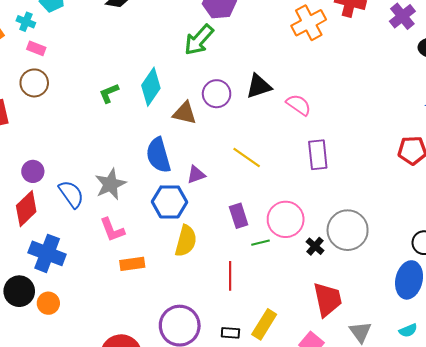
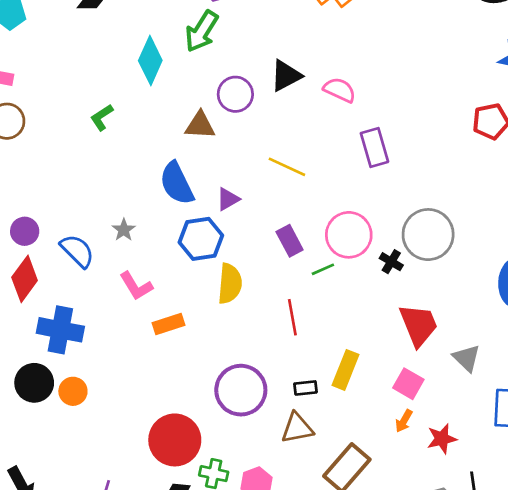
cyan diamond: (151, 87) -> (150, 60), moved
gray star: (110, 184) -> (124, 230), size x0.6

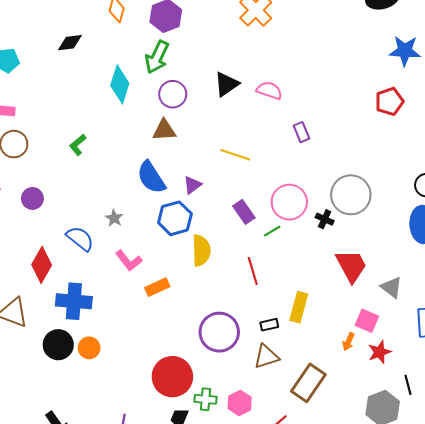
purple circle: (235, 94) -> (173, 94), moved
green L-shape: (102, 117) -> (78, 145), moved
purple rectangle: (374, 148) -> (301, 132), size x0.7
purple circle: (25, 231) -> (32, 198), moved
pink square: (408, 384) -> (367, 321), moved

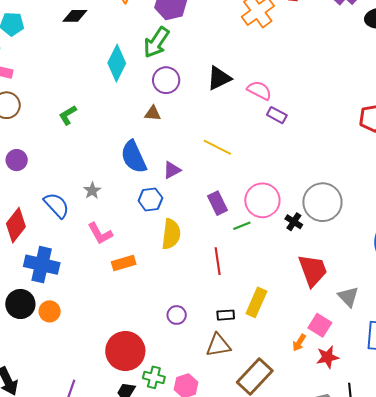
brown triangle: (164, 130) -> (153, 113), size x0.7
purple rectangle: (301, 132) -> (277, 115), moved, turned -48
blue hexagon: (175, 218) -> (150, 199), size x0.7
purple circle: (219, 332) -> (177, 315), size x0.5

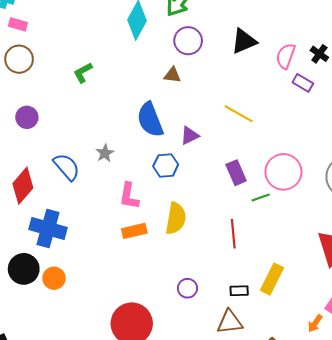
pink semicircle: (259, 90) -> (286, 56), turned -100
black cross: (294, 222) -> (319, 54), moved
pink L-shape: (100, 233) -> (129, 196), moved, turned 36
yellow semicircle: (171, 234) -> (176, 218), moved

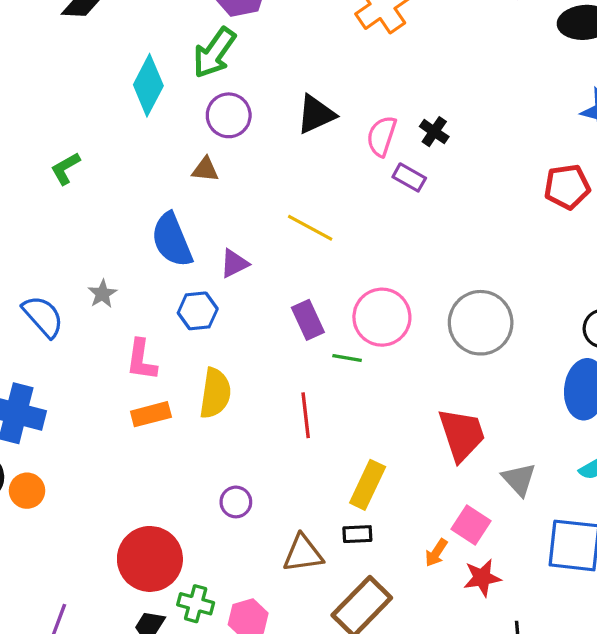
green line: (261, 198) -> (347, 358), turned 30
black rectangle: (239, 291) -> (357, 534), moved

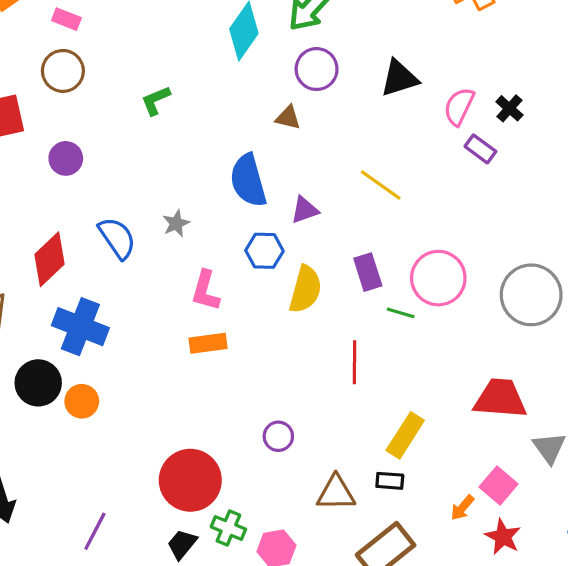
yellow semicircle: (215, 393) -> (305, 289), moved
red trapezoid: (462, 434) -> (500, 399), turned -74
red star: (482, 578) -> (503, 537), turned 30

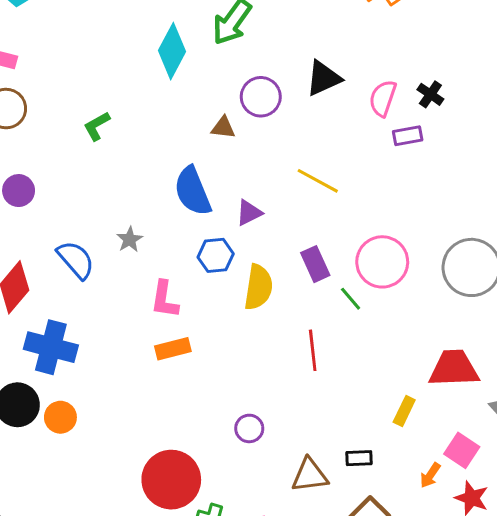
purple circle: (317, 69) -> (261, 97), moved
purple rectangle: (480, 149) -> (408, 136), turned -40
green line: (401, 313) -> (351, 299), turned 40
yellow rectangle: (405, 435) -> (404, 411), moved, size x0.7

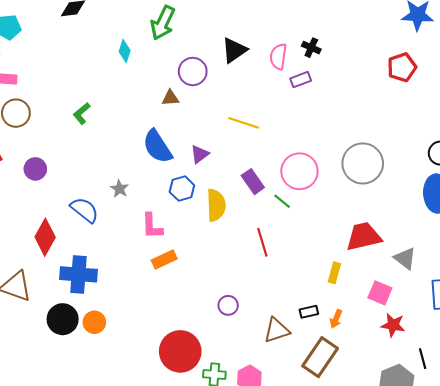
cyan diamond: (172, 51) -> (125, 51), size x0.6
orange arrow: (430, 475) -> (336, 319), moved

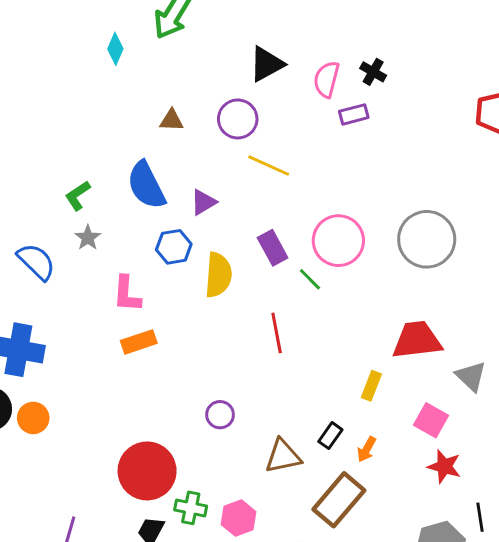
purple circle: (193, 71) -> (238, 119), moved
green L-shape: (82, 113) -> (78, 196), moved
black rectangle: (309, 312) -> (330, 436), turned -48

